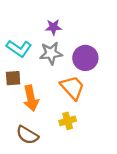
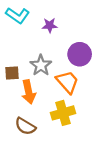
cyan L-shape: (19, 48) -> (18, 15), moved
gray star: (51, 53) -> (41, 65), moved, turned -30
yellow cross: (68, 121) -> (63, 113), size x1.5

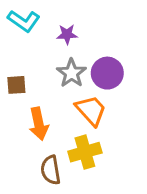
gray star: (41, 65) -> (72, 73), moved
brown square: (12, 73) -> (16, 85), moved
brown semicircle: (25, 126) -> (51, 170), moved, turned 50

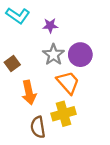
brown square: (16, 85) -> (12, 64), turned -32

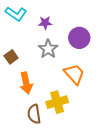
purple circle: (80, 55) -> (79, 38), moved
orange trapezoid: (68, 82) -> (74, 74), moved

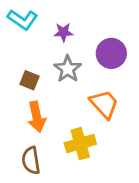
brown square: (11, 57) -> (30, 80), moved, turned -32
brown semicircle: (34, 114) -> (31, 160), moved

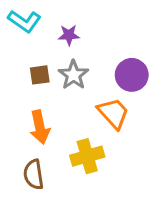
purple circle: (111, 53) -> (132, 75), moved
brown square: (30, 80) -> (40, 75), moved, turned -30

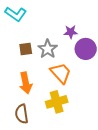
purple star: (69, 35) -> (71, 32), moved
orange trapezoid: (113, 113) -> (61, 73), moved

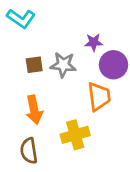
gray star: (48, 49) -> (63, 65), turned -30
orange trapezoid: (61, 73) -> (99, 97), moved, turned 35

